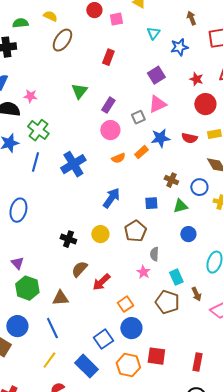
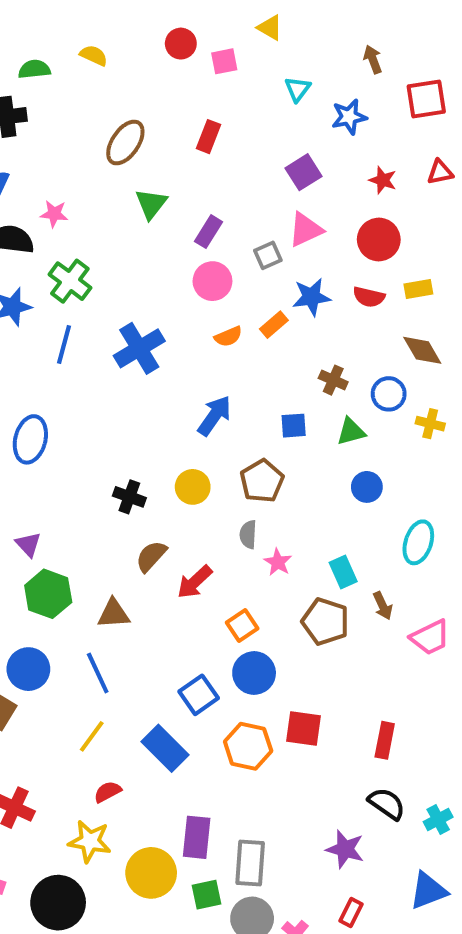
brown ellipse: (62, 40) -> (125, 143), moved
red circle: (205, 104) -> (379, 240), moved
gray semicircle: (154, 254) -> (248, 534), moved

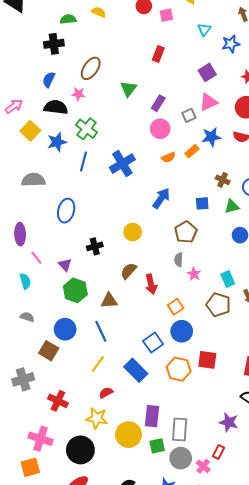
brown ellipse: (125, 143) -> (91, 68), moved
yellow circle: (193, 487) -> (133, 232), moved
black cross: (129, 497) -> (95, 246), moved, turned -35
red arrow: (195, 582) -> (151, 284), turned -60
red rectangle: (351, 913) -> (219, 452), moved

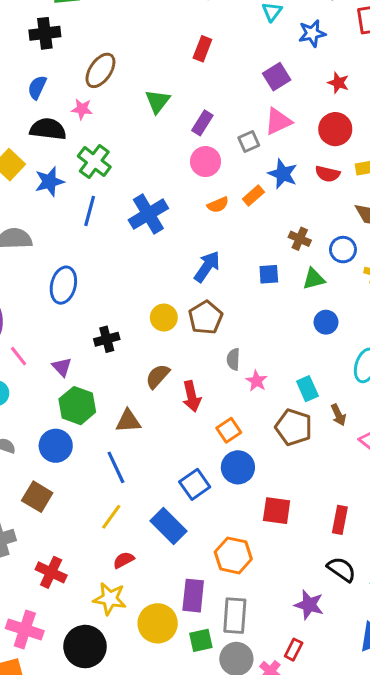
blue star: (211, 137) -> (283, 174), turned 30
brown pentagon: (186, 232) -> (206, 318), moved
blue circle: (65, 329) -> (56, 446), moved
orange hexagon: (179, 369) -> (233, 555), moved

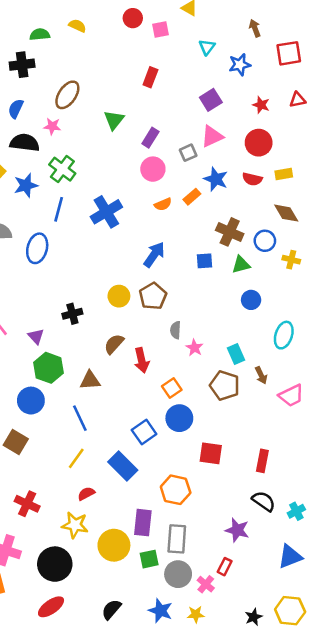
brown cross: (300, 239) -> (230, 232), size x1.5
blue ellipse: (63, 285) -> (37, 248), moved

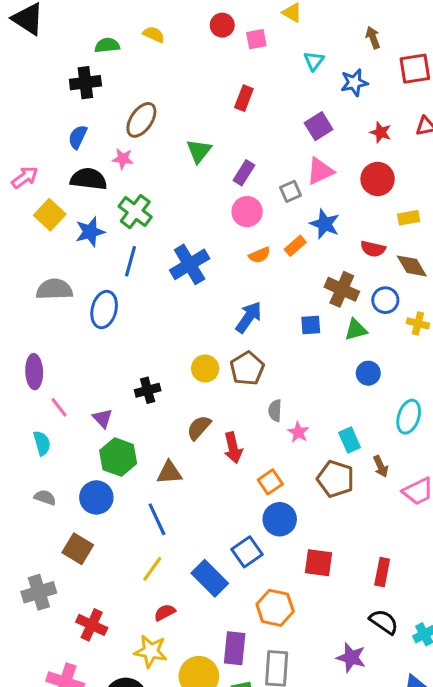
red semicircle: (252, 179) -> (373, 249), moved
blue square: (144, 432) -> (247, 552), moved

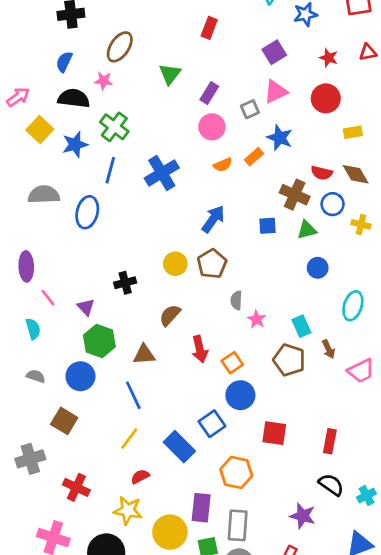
red semicircle: (373, 249) -> (322, 173), moved
red arrow: (233, 448) -> (200, 349), moved

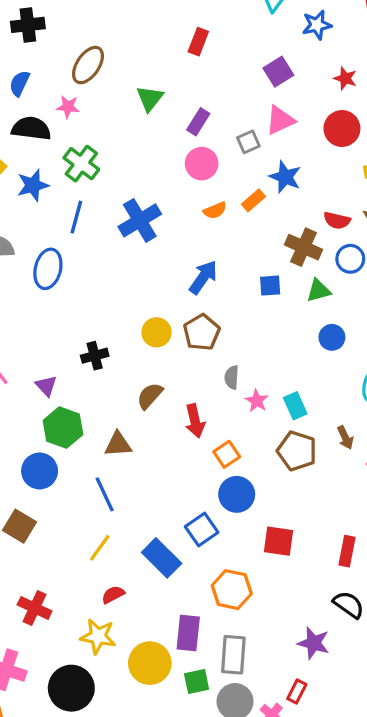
cyan rectangle: (301, 326) -> (295, 406), moved
red arrow: (200, 349) -> (195, 421), moved

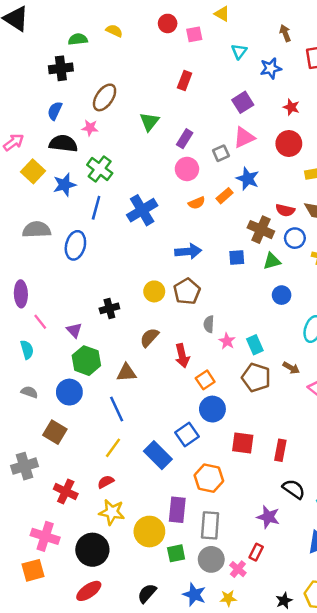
blue arrow: (203, 277) -> (188, 251), turned 50
brown arrow: (345, 438) -> (291, 368), turned -35
red rectangle: (347, 551) -> (280, 450), moved
red semicircle: (113, 595) -> (106, 482), moved
green square: (197, 681) -> (176, 553), moved

